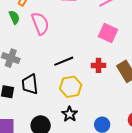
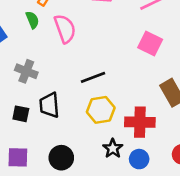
red cross: (99, 65) -> (140, 122), moved, size x1.6
black star: (70, 114) -> (113, 148), moved

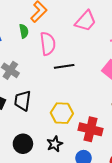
black line: (93, 77) -> (64, 66), moved
black star: (113, 148) -> (55, 144), moved

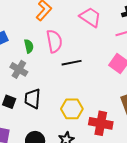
pink trapezoid: (86, 21) -> (90, 17), turned -95
green semicircle: (24, 31) -> (29, 46), moved

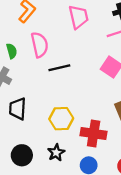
pink trapezoid: (90, 17) -> (79, 17), turned 45

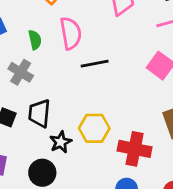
black star: (56, 153) -> (61, 142), moved

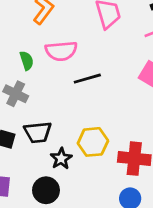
pink semicircle: (71, 33) -> (61, 51), turned 100
black trapezoid: (39, 113) -> (38, 132), turned -96

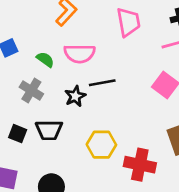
green semicircle: (27, 61) -> (45, 60), turned -42
black star: (61, 159) -> (75, 96), moved

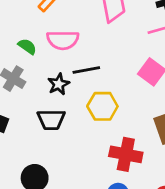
black trapezoid: (49, 130) -> (51, 120), moved
yellow hexagon: (101, 145) -> (102, 106), moved

